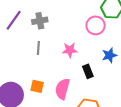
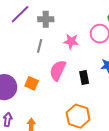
pink star: (70, 50) -> (71, 41), moved
pink semicircle: (62, 89) -> (58, 70), moved

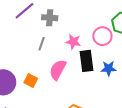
black rectangle: (84, 78) -> (86, 61), moved, size x1.5

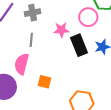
pink semicircle: (58, 70) -> (22, 64), moved
orange square: (31, 81) -> (44, 82), moved

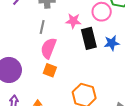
pink semicircle: (22, 64) -> (49, 48), moved

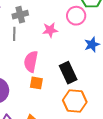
gray line: (42, 27) -> (14, 34), moved
black rectangle: (89, 38) -> (68, 73), moved

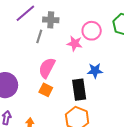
pink circle: (76, 16) -> (92, 31), moved
blue star: (92, 45) -> (95, 71), moved

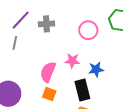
gray line: (39, 36) -> (15, 43), moved
pink star: (75, 43) -> (72, 61), moved

